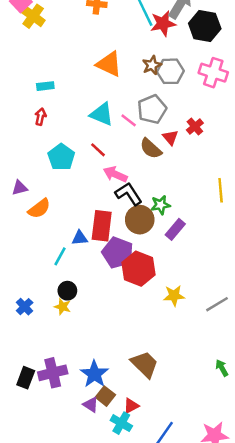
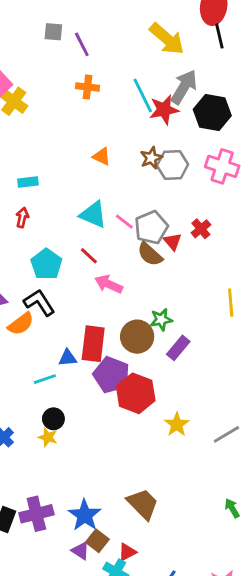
orange triangle: (109, 64) -> (102, 156), size x0.6
gray pentagon: (152, 109) -> (151, 227), moved
black L-shape: (129, 194) -> (39, 303), moved
cyan line: (60, 256) -> (45, 379), turned 42
yellow star: (174, 296) -> (177, 424), turned -30

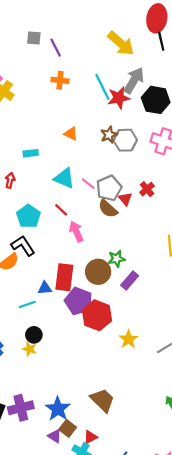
cyan rectangle: (28, 182) -> (31, 153), moved
pink arrow: (109, 284) -> (76, 232), turned 42

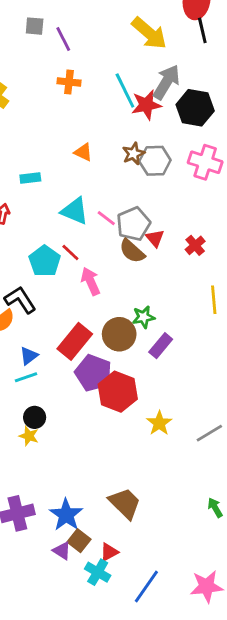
red cross: (147, 189) -> (195, 245), moved
cyan pentagon: (28, 216) -> (45, 261), moved
red rectangle: (64, 277) -> (75, 341), turned 32
blue triangle: (45, 288) -> (29, 356), moved, turned -32

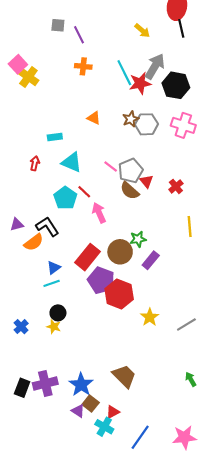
yellow arrow: (149, 33) -> (142, 31), size x0.6
cyan triangle: (75, 211) -> (72, 162), moved

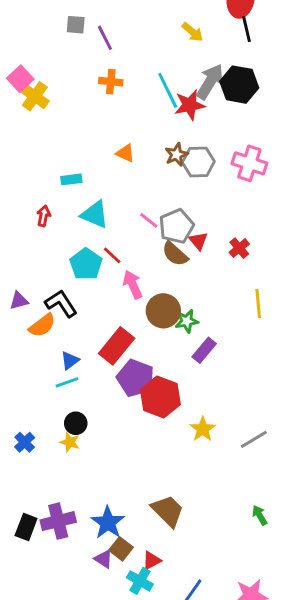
black hexagon: (176, 85) -> (239, 85), moved
brown circle: (120, 252) -> (163, 311), moved

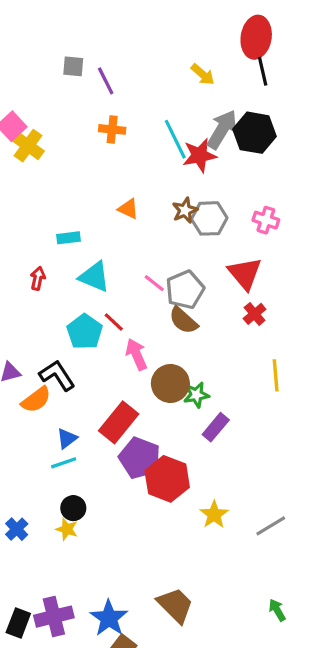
pink cross: (249, 163) -> (266, 220), size x0.7
red triangle: (198, 241) -> (245, 273), moved, size x1.6

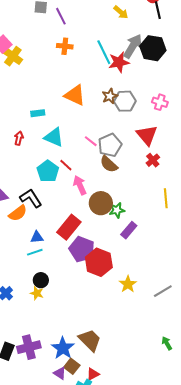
orange triangle: (128, 209) -> (75, 95), size x1.6
blue triangle: (67, 439) -> (37, 237), turned 32
brown trapezoid: (175, 605) -> (90, 340), moved

